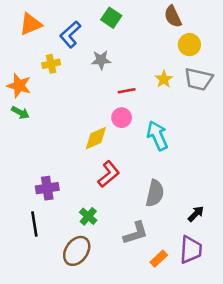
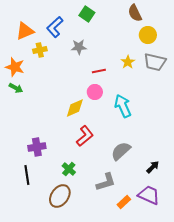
orange triangle: (31, 24) -> (25, 31), moved
gray semicircle: (155, 193) -> (121, 151), turned -145
purple trapezoid: (191, 250) -> (149, 195), turned -70

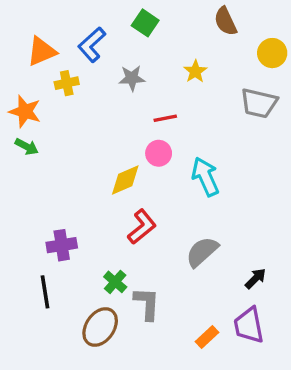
yellow circle: (148, 35) -> (272, 53), moved
yellow star: (128, 62) -> (195, 71), moved
gray L-shape: (106, 182) -> (147, 304), moved, turned -70
purple trapezoid: (149, 195) -> (249, 325), turned -125

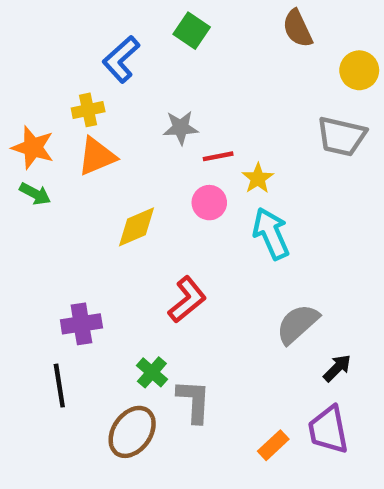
orange triangle: (42, 51) -> (97, 156), moved
yellow star: (195, 71) -> (258, 178), moved
gray star: (132, 78) -> (181, 128), moved
yellow diamond: (125, 180) -> (137, 227), moved
gray semicircle: (202, 252) -> (297, 324), moved

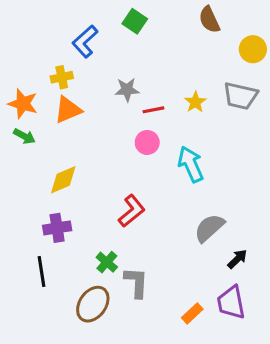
yellow star: (258, 178) -> (195, 102), moved
yellow diamond: (137, 227) -> (63, 180), moved

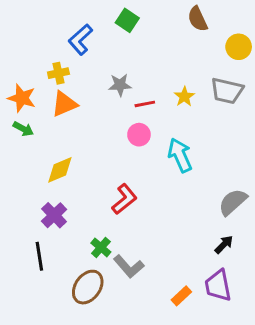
purple cross: (57, 228) -> (54, 215), turned -35
gray semicircle: (209, 228) -> (233, 202), moved
gray L-shape: (136, 282) -> (129, 267), turned 136

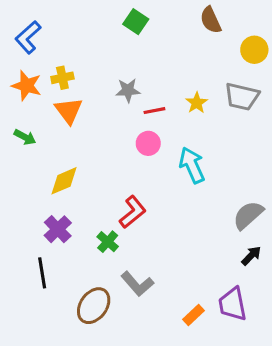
blue L-shape: (80, 39) -> (28, 37), moved
orange star: (22, 98) -> (27, 86), moved
orange triangle: (64, 104) -> (69, 111), turned -44
black arrow: (224, 245) -> (251, 256), moved
green cross: (101, 247) -> (108, 242), moved

